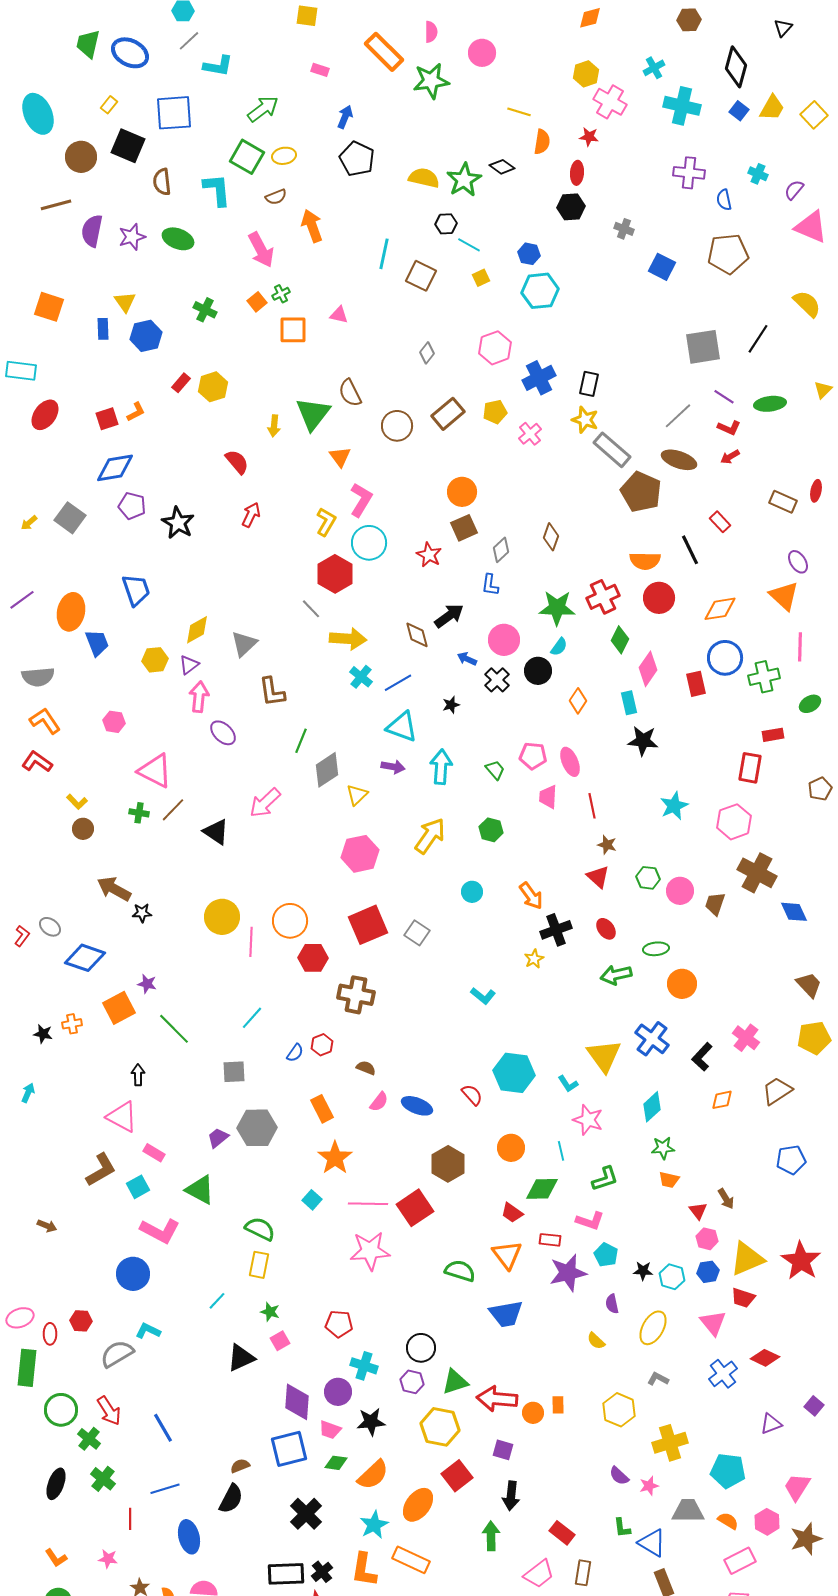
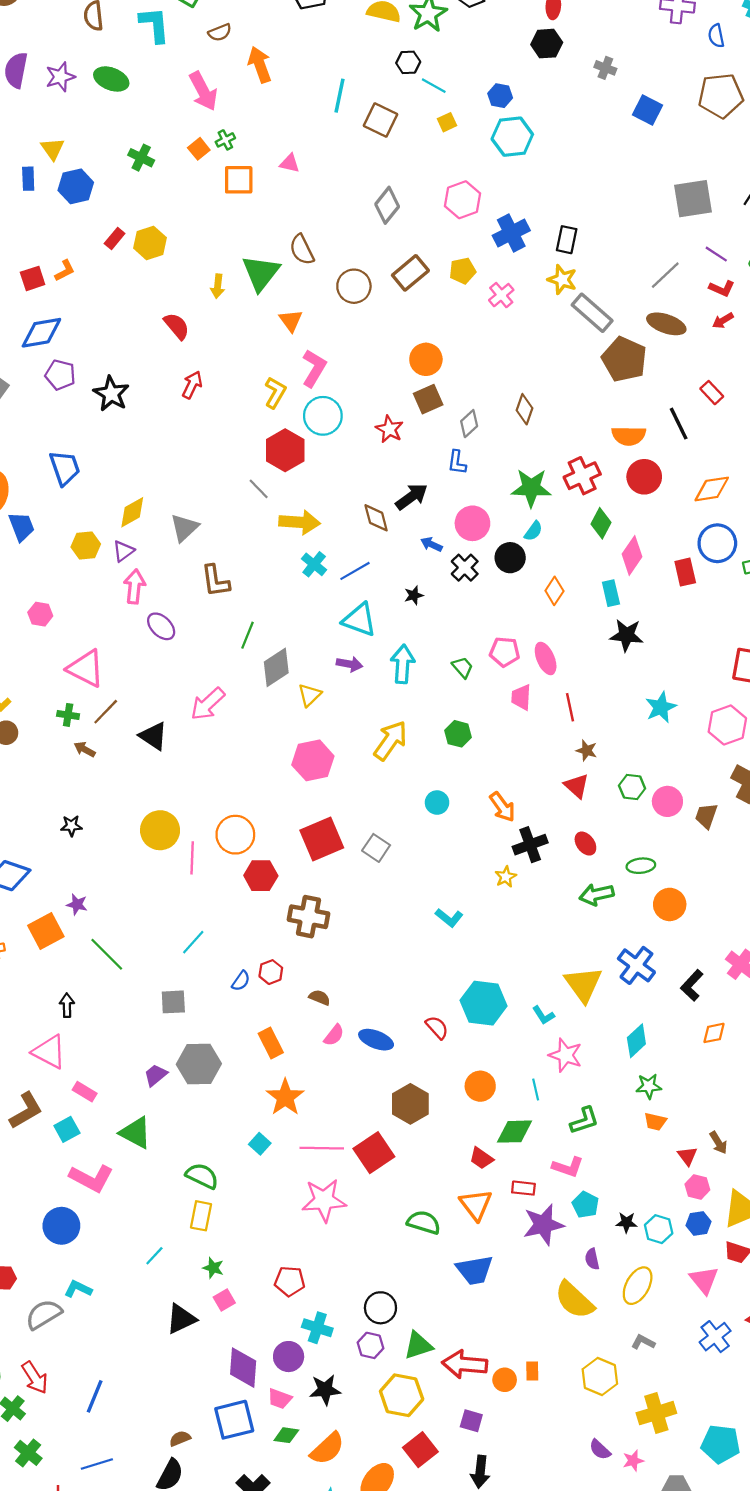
gray diamond: (427, 353) -> (387, 205), size x1.5
brown arrow: (114, 889) -> (85, 749), moved, size x0.6
yellow semicircle: (596, 1341) -> (574, 1300), size x2.0
blue line: (163, 1428) -> (95, 1396), turned 52

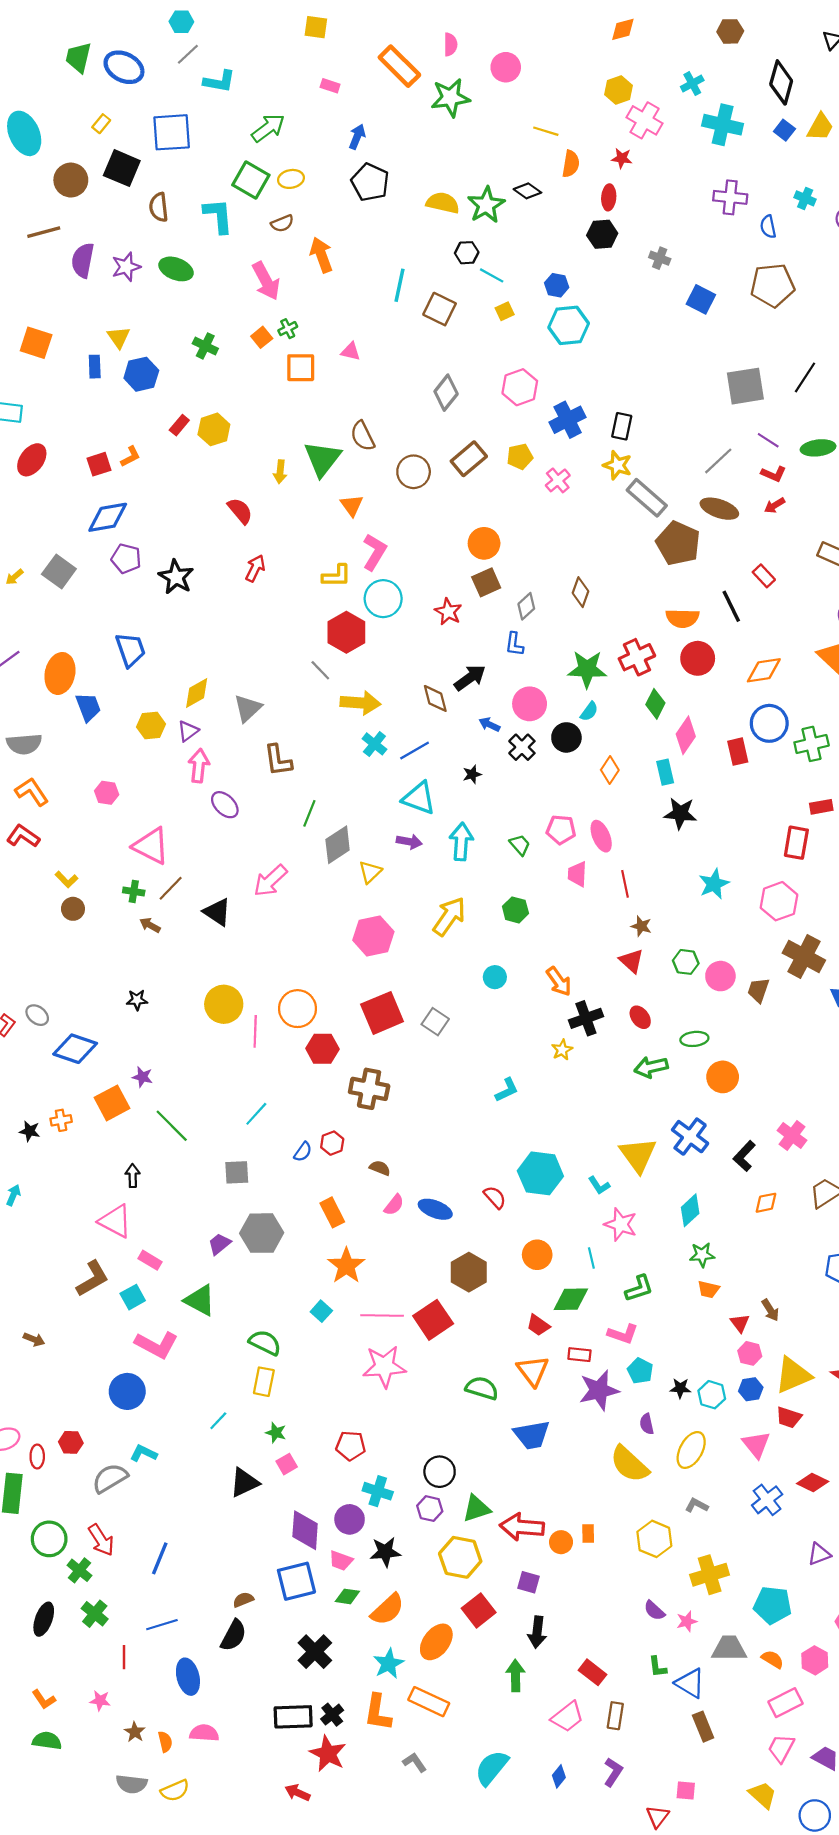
yellow L-shape: (275, 393) -> (337, 576), turned 60
cyan L-shape: (449, 918) -> (507, 1090), turned -64

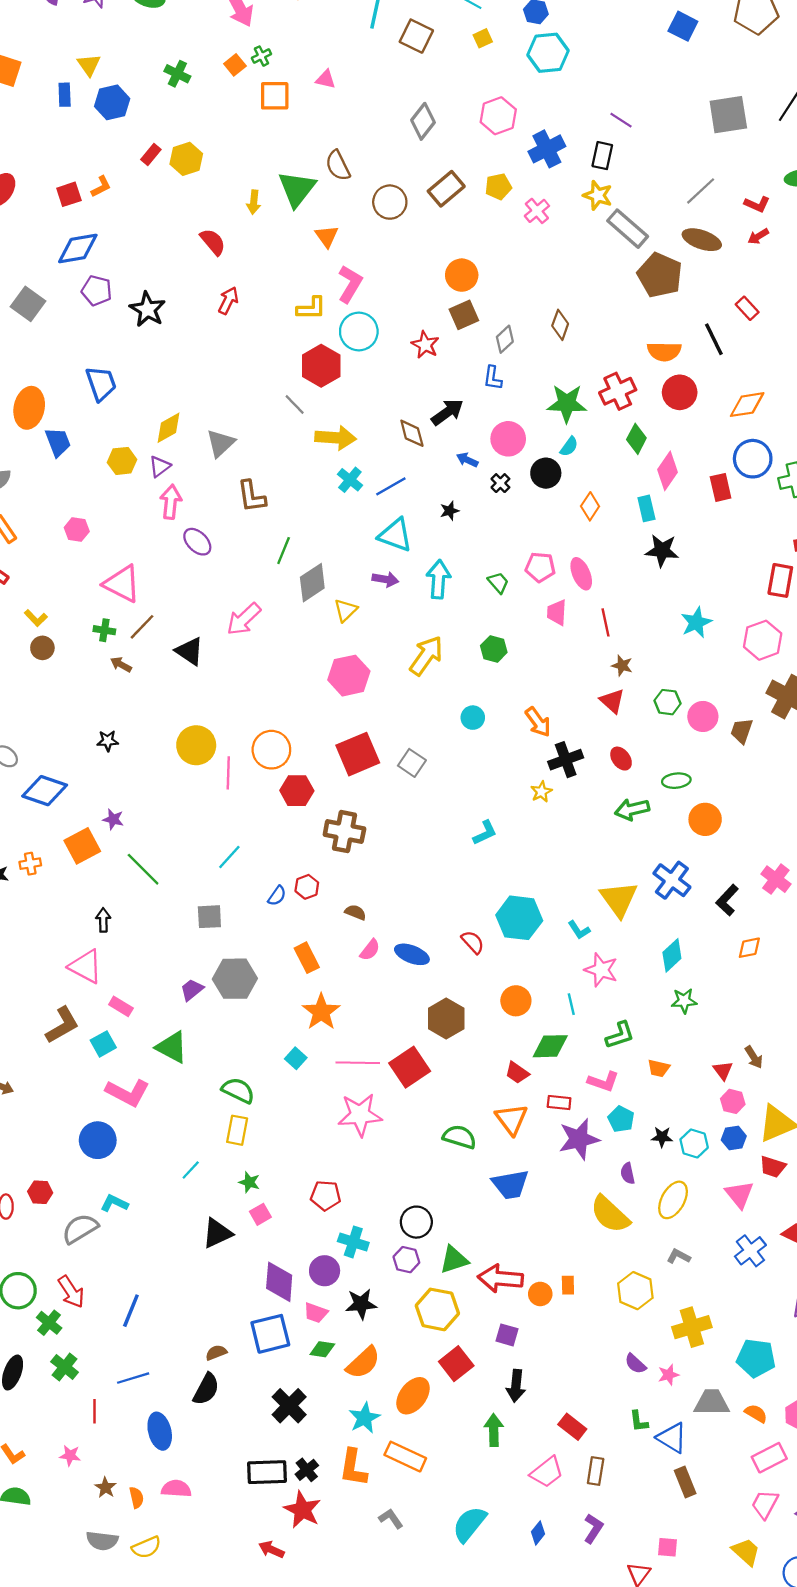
purple line: (768, 440) -> (621, 120), moved
black cross: (522, 747) -> (500, 483), size x0.7
orange trapezoid: (709, 1289) -> (659, 1068), moved

